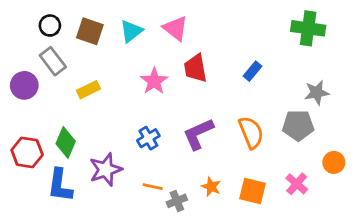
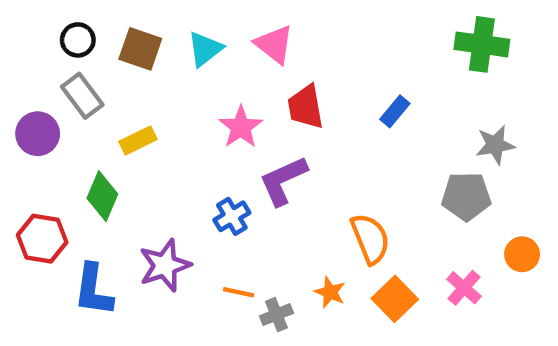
orange semicircle: (251, 132) -> (370, 239), moved
purple L-shape: (198, 134) -> (283, 181), moved
green diamond: (66, 142) -> (102, 196), moved
orange square: (252, 191) -> (395, 299), turned 32

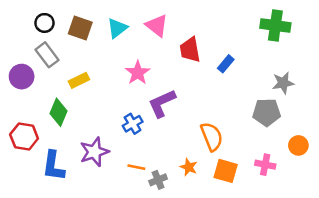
red trapezoid: (305, 107) -> (190, 50), moved
pink cross: (464, 288) -> (265, 165), turned -30
orange square: (395, 299) -> (226, 171), turned -30

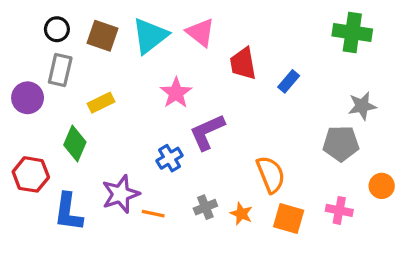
cyan triangle: (117, 28) -> (150, 36), size x1.4
gray rectangle: (47, 55) -> (60, 70), turned 50
orange line: (136, 167) -> (153, 214), moved
gray cross: (158, 180) -> (205, 207), moved

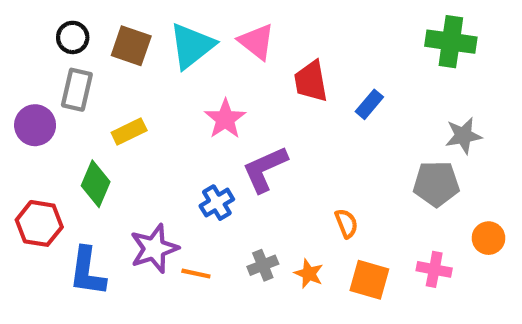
orange semicircle: (271, 174) -> (346, 223), size x0.6

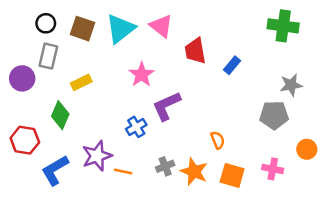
blue L-shape: (87, 271) -> (55, 170), turned 52
orange star: (309, 274) -> (194, 172), size x1.5

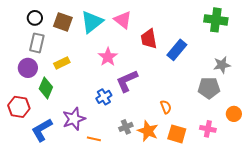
blue rectangle: (232, 65) -> (177, 50), size x1.5
purple circle: (22, 78) -> (28, 68), moved
orange line: (123, 172) -> (94, 139), moved

